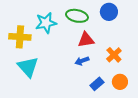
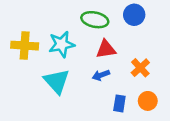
cyan star: (46, 23) -> (62, 44), moved
cyan triangle: (28, 67) -> (57, 81), moved
blue rectangle: (97, 84) -> (119, 103), turned -40

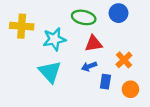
yellow cross: (25, 46) -> (22, 26), moved
blue rectangle: (119, 103) -> (105, 82), moved

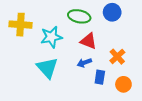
red triangle: (93, 44) -> (88, 41), turned 30

